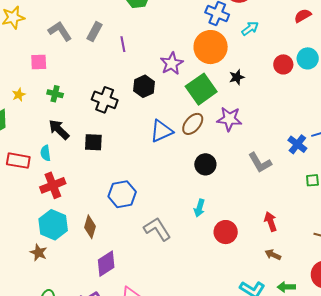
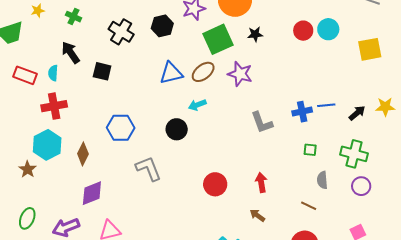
blue cross: (297, 144) -> (302, 112), turned 30
black circle: (205, 164) -> (177, 129), moved
cyan arrow: (199, 208) -> (197, 105), moved, turned 42

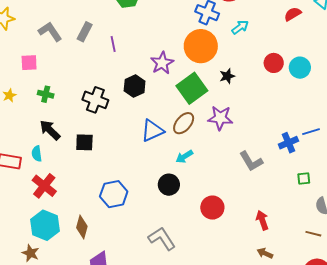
cyan circle: (328, 29) -> (300, 68), moved
red cross: (54, 106) -> (44, 186), turned -30
gray L-shape: (149, 169) -> (162, 239), moved
red circle: (215, 184) -> (212, 208), moved

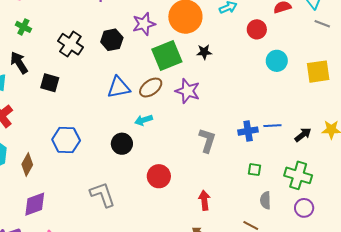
red circle: (274, 63) -> (257, 29), moved
gray L-shape: (251, 161) -> (207, 140), turned -145

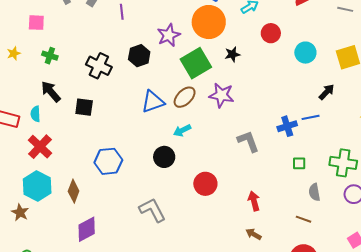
red circle: (257, 29) -> (271, 33), moved
black arrow: (303, 135) -> (327, 92), moved
gray L-shape: (207, 140) -> (248, 141), turned -30

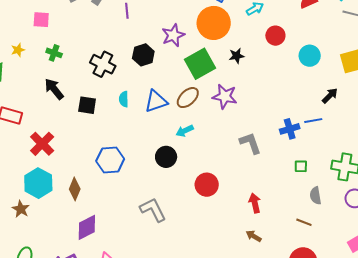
cyan semicircle: (35, 114) -> (124, 99), moved

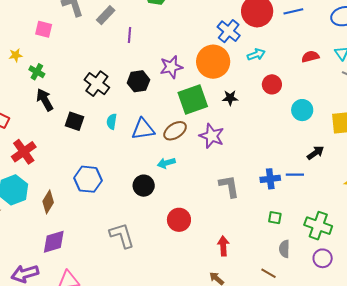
green cross: (54, 53) -> (37, 72), moved

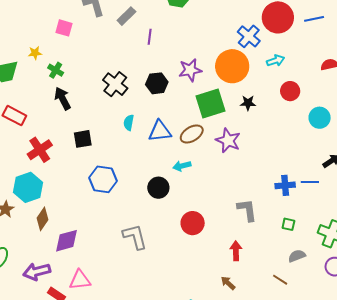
black square: (74, 121) -> (83, 139), moved, turned -30
gray L-shape: (229, 186) -> (247, 210), moved
brown diamond: (48, 202) -> (43, 219), moved
gray semicircle: (284, 249) -> (297, 256), turned 66

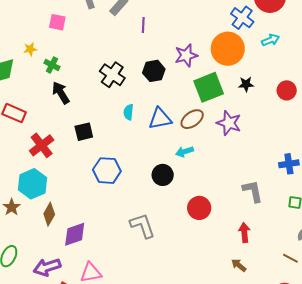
red circle: (290, 91) -> (287, 90), moved

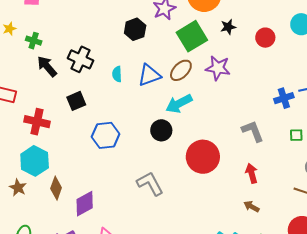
black cross: (112, 75) -> (81, 59), moved
red circle: (287, 90) -> (265, 38), moved
red cross: (42, 145) -> (37, 122), turned -30
cyan arrow: (185, 152) -> (179, 104), size x1.5
red circle: (199, 208) -> (203, 157), size x1.4

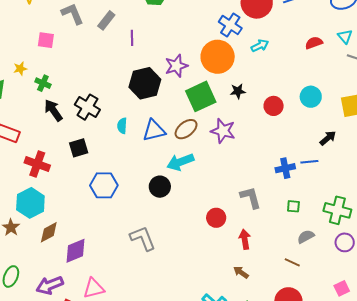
black hexagon: (135, 29) -> (145, 83), size x1.4
red circle: (203, 157) -> (216, 218), moved, size x0.6
brown diamond: (56, 188) -> (49, 232), turned 35

